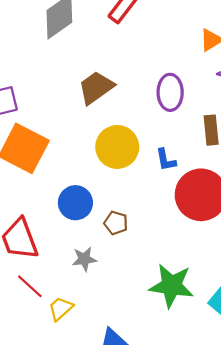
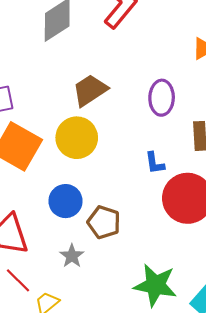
yellow circle: (117, 147) -> (77, 138), moved
brown pentagon: (116, 223) -> (104, 222), size x1.4
gray star: (84, 259) -> (72, 256), turned -30

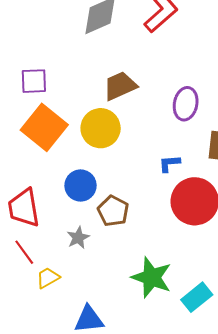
blue L-shape: (155, 163) -> (169, 163), turned 85

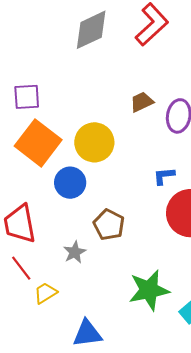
brown trapezoid: (120, 86) -> (142, 102), moved, size x0.7
blue circle: (81, 186) -> (70, 183), moved
green star: (152, 277) -> (149, 290), turned -30

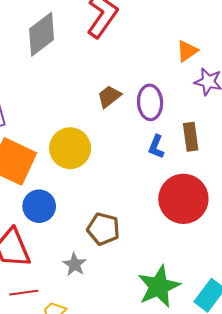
blue L-shape: (164, 176) -> (156, 147), moved, turned -50
blue circle: (70, 183) -> (39, 206), moved
red line: (21, 268) -> (24, 293), turned -48

